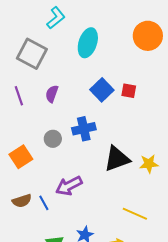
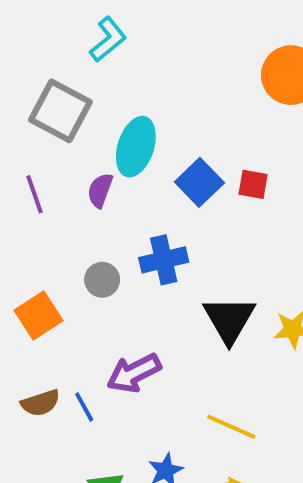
cyan ellipse: (88, 43) -> (136, 147), moved
black triangle: (117, 159) -> (229, 319), turned -40
yellow line: (135, 214) -> (231, 427), moved

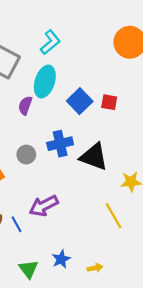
cyan L-shape: (108, 39) -> (50, 42), moved
black triangle: (229, 319) -> (94, 157), moved, turned -40
yellow line: (231, 427) -> (113, 216), moved, turned 36

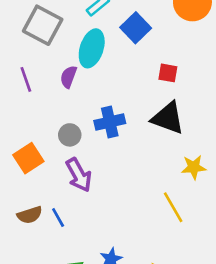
blue square: (80, 101) -> (136, 28), moved
black triangle: (94, 157) -> (168, 118), moved
purple arrow: (44, 206) -> (79, 175), moved, turned -92

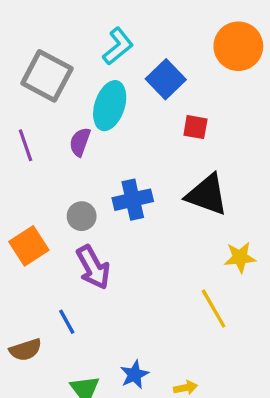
red square: (168, 73) -> (195, 127), moved
brown semicircle: (30, 215) -> (26, 350), moved

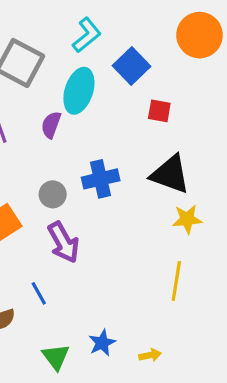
yellow star: (240, 257) -> (187, 219), moved
yellow line: (214, 309) -> (176, 281), turned 39

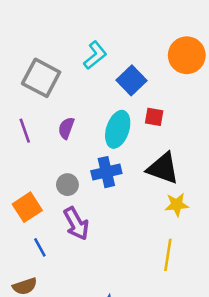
cyan ellipse: (79, 91) -> (118, 129), moved
blue line: (39, 293) -> (40, 247), moved

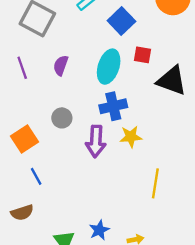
black triangle: (163, 168) -> (172, 81), moved
blue cross: (106, 172) -> (113, 106), moved
yellow star: (177, 205) -> (131, 137), moved
purple arrow: (76, 224) -> (96, 141), moved, turned 32

